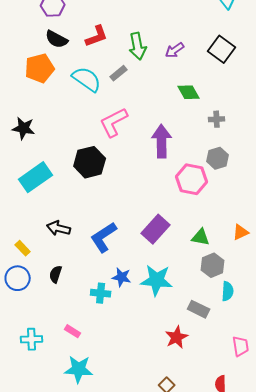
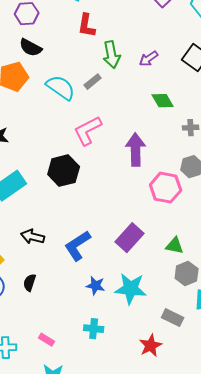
red L-shape: (97, 36) -> (87, 26), moved, turned 120
cyan cross: (101, 293) -> (94, 329), moved

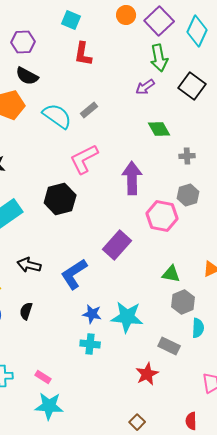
green arrow: (112, 55) -> (159, 58), moved
purple rectangle: (130, 238) -> (117, 245), moved
cyan cross: (94, 329) -> (90, 344), moved
pink rectangle: (47, 340) -> (43, 377), moved

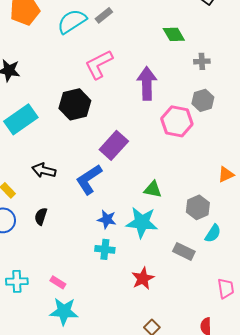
cyan semicircle: (57, 116) -> (72, 21), turned -68
purple rectangle: (117, 245) -> (114, 145), moved
green triangle: (171, 274) -> (153, 189), moved
cyan semicircle: (198, 328) -> (213, 233), turned 30
red star: (147, 374) -> (143, 278), moved

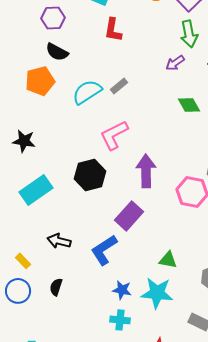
purple arrow: (147, 83) -> (146, 171), moved

